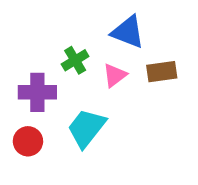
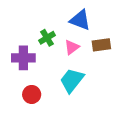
cyan trapezoid: (86, 128) -> (72, 80), moved
red circle: (28, 141) -> (32, 94), moved

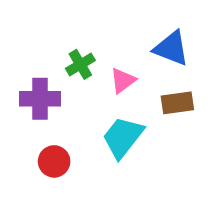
blue triangle: (80, 20) -> (171, 48), moved
brown rectangle: (101, 45) -> (177, 103), moved

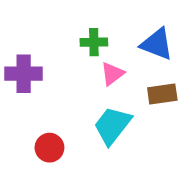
green cross: (80, 64) -> (94, 42), moved, turned 30
purple cross: (40, 99) -> (24, 74), moved

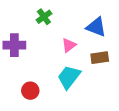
green cross: (94, 42) -> (44, 17), moved, turned -35

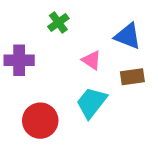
pink triangle: (69, 45) -> (92, 60), turned -49
red circle: (30, 91) -> (40, 121), size x1.5

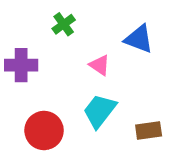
brown rectangle: (132, 77) -> (149, 130), moved

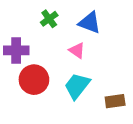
blue triangle: (139, 39) -> (90, 23), moved
red circle: (44, 130) -> (34, 80), moved

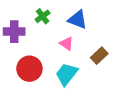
purple cross: (16, 50) -> (14, 32), moved
brown rectangle: (115, 101) -> (99, 56), moved, turned -35

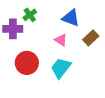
green cross: (43, 16) -> (30, 15), moved
brown rectangle: (99, 56) -> (91, 38), moved

